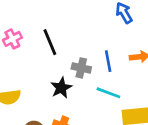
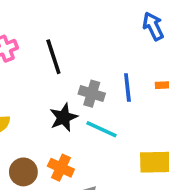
cyan line: (108, 93) -> (101, 129), moved

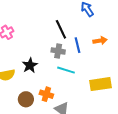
black line: (53, 57) -> (61, 29), moved
black star: (64, 117) -> (30, 65), moved

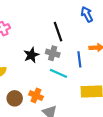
blue line: (77, 45) -> (79, 59), moved
black star: (30, 65) -> (31, 55), moved

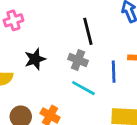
black star: (31, 55) -> (35, 59), moved

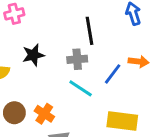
gray cross: (78, 60) -> (77, 59), turned -30
blue line: (114, 72) -> (113, 74), turned 35

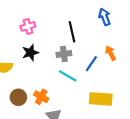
pink cross: (14, 14) -> (28, 26), moved
orange arrow: (139, 62) -> (111, 53), turned -120

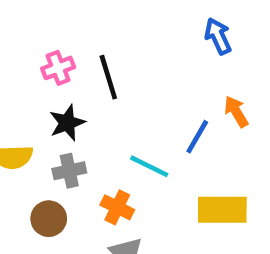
black line: (72, 32) -> (108, 77), moved
gray cross: (64, 54) -> (69, 171), moved
orange cross: (41, 97) -> (117, 207), moved

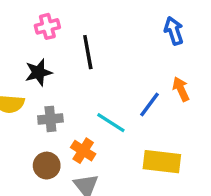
pink cross: (58, 68) -> (47, 26), moved
black star: (67, 123) -> (38, 72), moved
brown circle: (49, 219) -> (47, 166), moved

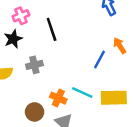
black star: (38, 72) -> (13, 39), moved
gray cross: (50, 119) -> (34, 65), moved
cyan line: (111, 123) -> (82, 93), moved

